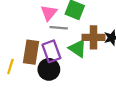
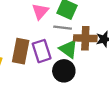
gray line: (59, 28) -> (63, 28), moved
black circle: (49, 69) -> (64, 71), moved

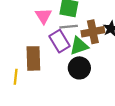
green triangle: (68, 49) -> (79, 46), turned -42
purple rectangle: (42, 51) -> (59, 41), moved

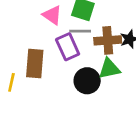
pink triangle: (43, 16) -> (52, 15), turned -30
green triangle: (79, 46) -> (109, 69), moved

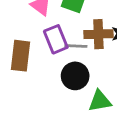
gray line: (80, 31) -> (76, 46), moved
green triangle: (109, 69) -> (100, 101), moved

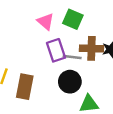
brown rectangle: (21, 56) -> (25, 87), moved

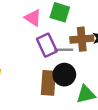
brown rectangle: (25, 87) -> (48, 83), moved

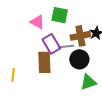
black circle: (64, 75) -> (79, 59), moved
brown rectangle: (48, 83) -> (44, 62), moved

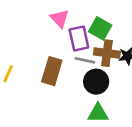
green square: (60, 15) -> (100, 28), moved
purple rectangle: (51, 44) -> (79, 38), moved

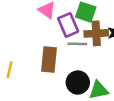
black circle: (96, 82) -> (78, 83), moved

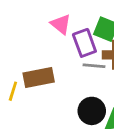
brown rectangle: (49, 60) -> (39, 77), moved, turned 70

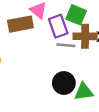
brown rectangle: (39, 77) -> (20, 24), moved

